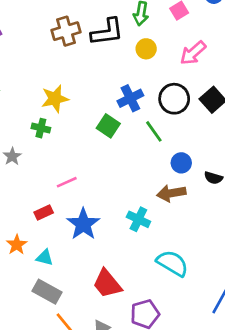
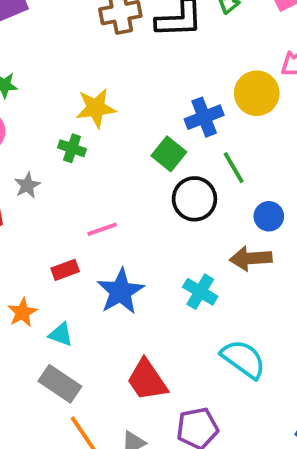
yellow circle: (146, 49) -> (257, 93), moved, size x1.5
black circle: (174, 99) -> (194, 199), moved

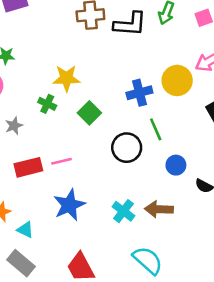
green square: (169, 154) -> (89, 113), moved
brown arrow: (251, 258) -> (159, 209), moved
red rectangle: (65, 270) -> (28, 167), moved, size x1.5

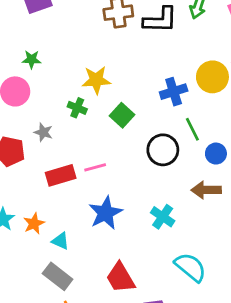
gray star: (14, 126) -> (43, 132), turned -30
blue circle: (176, 165) -> (216, 154), moved
brown arrow: (159, 209) -> (206, 190), moved

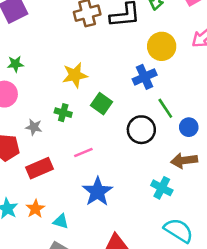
yellow circle: (212, 77) -> (162, 46), moved
green cross: (77, 108) -> (63, 113), moved
red rectangle: (61, 175) -> (40, 168), moved
cyan cross: (163, 217) -> (162, 188), moved

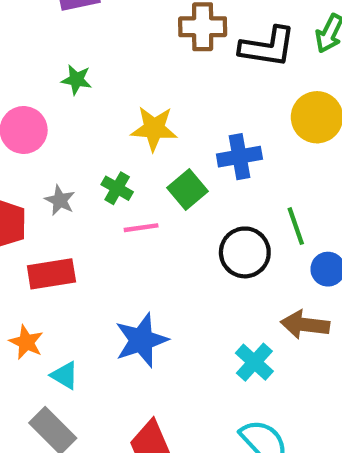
green star: (15, 64) -> (77, 80), moved
blue cross: (145, 77) -> (239, 157), moved
pink line: (83, 153) -> (141, 228), moved
orange star: (35, 209) -> (26, 342), turned -30

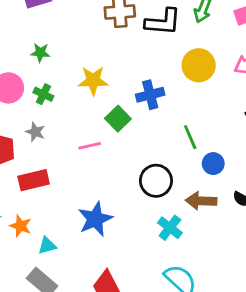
green cross: (117, 188) -> (43, 94), moved
black circle: (245, 252) -> (156, 181), moved
cyan triangle: (65, 375) -> (47, 246), turned -42

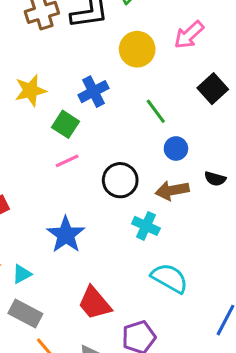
green line: (190, 137) -> (156, 111), moved
pink line: (90, 146) -> (67, 161), moved

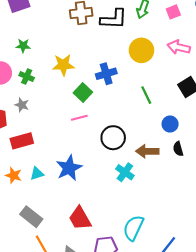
pink arrow: (189, 35) -> (179, 47), turned 45
blue circle: (176, 148) -> (170, 124), moved
black semicircle: (215, 179) -> (178, 149), turned 48
cyan triangle: (22, 274) -> (37, 174), moved
cyan semicircle: (170, 278) -> (133, 228), moved, turned -105

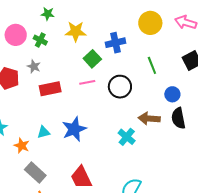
green star: (23, 46) -> (48, 14), moved
black circle: (113, 138) -> (120, 87), moved
red rectangle: (22, 141) -> (50, 89), moved
black semicircle: (178, 149) -> (178, 118), size x1.5
orange star: (14, 175) -> (22, 146), moved

